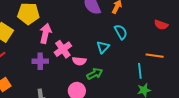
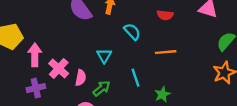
cyan semicircle: (121, 32) -> (132, 32), moved
pink semicircle: (79, 61) -> (81, 78), turned -72
cyan line: (140, 71) -> (136, 78), moved

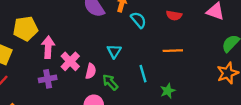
cyan semicircle: (132, 32) -> (138, 20), moved
green arrow: (102, 88) -> (110, 82), turned -96

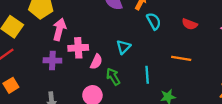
pink cross: (70, 61) -> (78, 48), turned 30

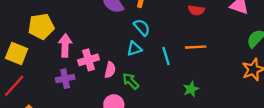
cyan semicircle: (154, 21) -> (142, 27), moved
cyan triangle: (123, 47) -> (134, 49), turned 40
cyan line: (147, 75) -> (166, 56), moved

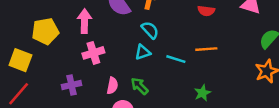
pink arrow: (65, 45) -> (84, 21), moved
cyan line: (166, 56) -> (176, 59), turned -54
pink cross: (88, 60) -> (93, 53), moved
pink semicircle: (110, 70) -> (112, 86), moved

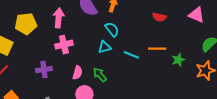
green star: (202, 93) -> (178, 60), moved

